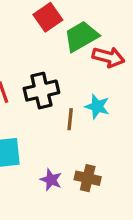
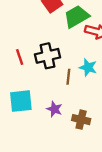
purple star: (51, 180) -> (54, 109), moved

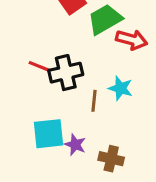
red line: (20, 57) -> (39, 66), moved, turned -49
cyan square: (21, 101) -> (49, 134), moved

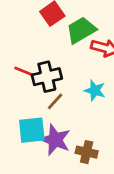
brown line: (94, 101) -> (55, 101), moved, turned 36
purple star: (75, 145) -> (55, 140), size x1.6

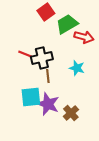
brown line: (55, 101) -> (48, 76), turned -48
brown cross: (87, 152) -> (71, 113), turned 35

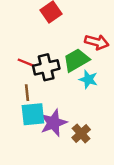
green trapezoid: (67, 24) -> (76, 60), moved
brown line: (48, 76) -> (27, 93), moved
purple star: (48, 104) -> (53, 123), turned 30

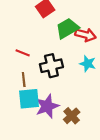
green trapezoid: (76, 60) -> (67, 28), moved
black cross: (46, 67) -> (51, 66), moved
cyan star: (88, 79) -> (88, 64), moved

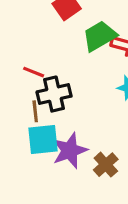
black cross: (51, 66) -> (54, 94), moved

